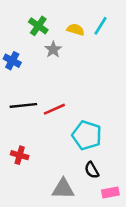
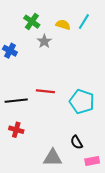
black line: (23, 105) -> (16, 101), moved
red line: (54, 109) -> (45, 91), turned 30
cyan pentagon: (87, 135) -> (82, 102), moved

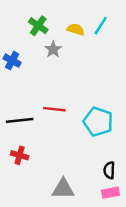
black semicircle: (77, 142) -> (109, 170), moved, turned 32

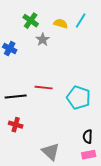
gray triangle: (63, 189) -> (51, 152), turned 42

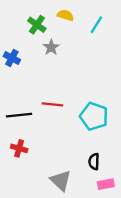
yellow semicircle: (61, 24) -> (65, 15), moved
black semicircle: (88, 137) -> (94, 162), moved

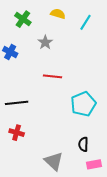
green cross: (37, 25) -> (23, 19), moved
red line: (52, 104) -> (53, 76), moved
cyan pentagon: (94, 116) -> (83, 104), turned 30

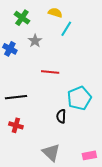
cyan line: (85, 22) -> (66, 29), moved
gray star: (45, 42) -> (35, 41), moved
black semicircle: (83, 144) -> (61, 116), moved

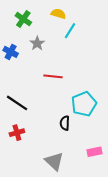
black line: (16, 97) -> (17, 103), turned 40
red cross: (16, 125) -> (17, 133), turned -32
pink rectangle: (89, 155) -> (95, 152), moved

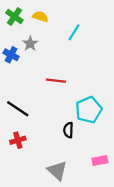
yellow semicircle: (58, 14) -> (40, 17), moved
green cross: (23, 19) -> (14, 17), moved
gray star: (37, 43) -> (30, 44), moved

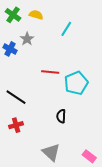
cyan pentagon: (89, 110) -> (76, 83), moved
pink rectangle: (100, 160) -> (89, 156), moved, turned 48

